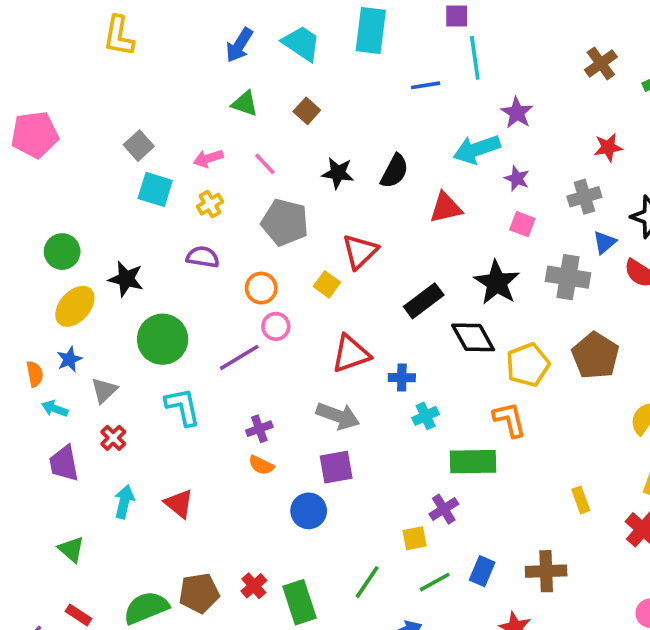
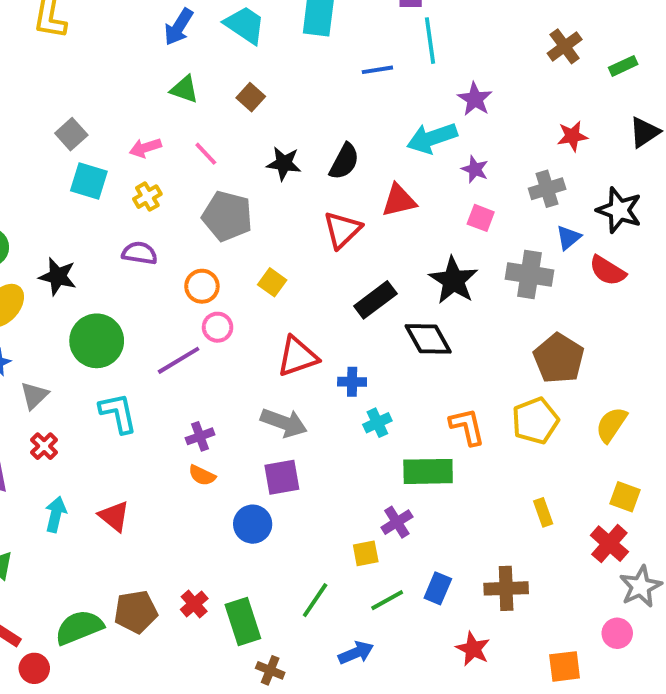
red triangle: (360, 252) -> (342, 230), moved
yellow pentagon: (528, 365) -> (535, 421), moved

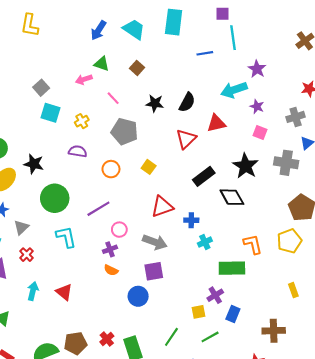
pink arrow: (145, 148) -> (84, 79), moved
pink circle: (218, 327) -> (119, 230), moved
blue rectangle: (438, 588) -> (233, 314), moved

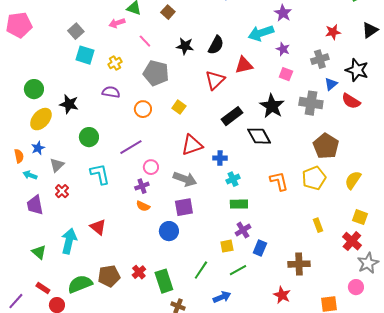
green circle: (55, 198) -> (89, 137), size x0.7
green rectangle: (232, 268) -> (239, 204), moved, size x0.7
cyan arrow: (33, 291) -> (69, 241), moved, size x1.4

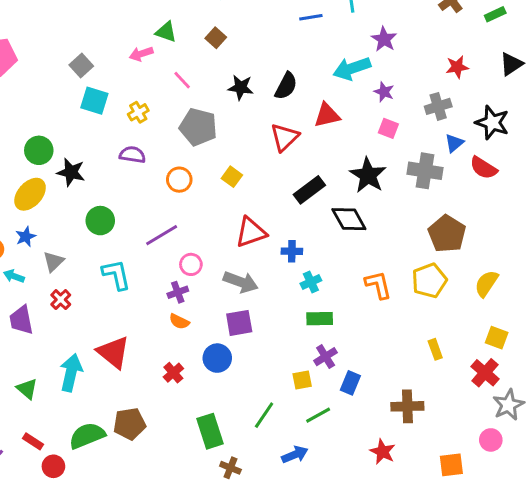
green circle: (34, 89) -> (39, 150), moved
red triangle: (98, 227) -> (113, 352), size x1.4
red cross: (139, 272) -> (173, 373), moved

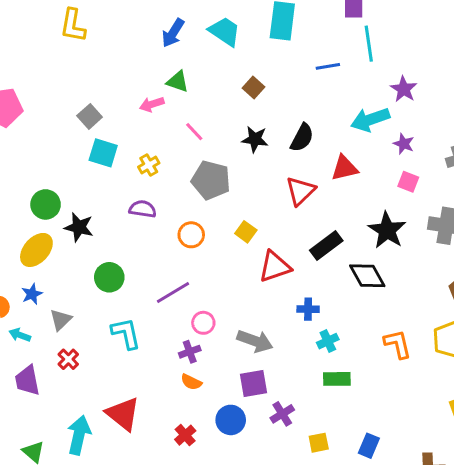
brown square: (216, 38) -> (253, 88), moved
red triangle: (251, 232) -> (275, 267), moved
purple cross: (326, 357) -> (282, 414), moved

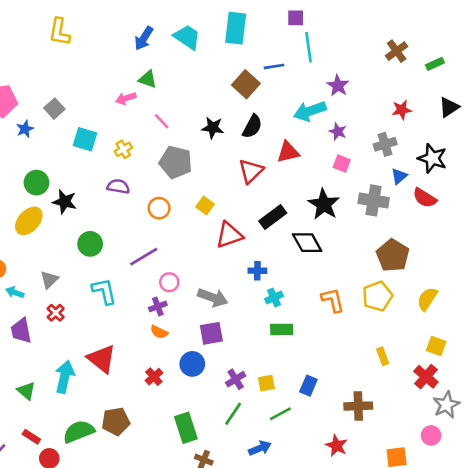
brown square: (253, 88) -> (246, 84), moved, size x1.5
gray square: (90, 116) -> (54, 109), moved
blue star: (32, 294) -> (25, 129), moved
purple cross: (282, 414) -> (236, 379), moved

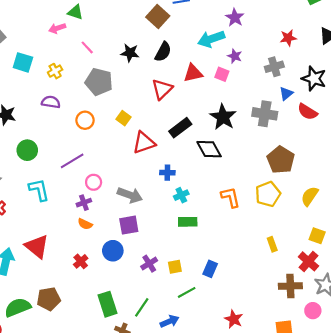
pink square: (342, 163) -> (222, 74), moved
brown cross: (358, 406) -> (290, 286), moved
green line: (233, 414) -> (142, 307), moved

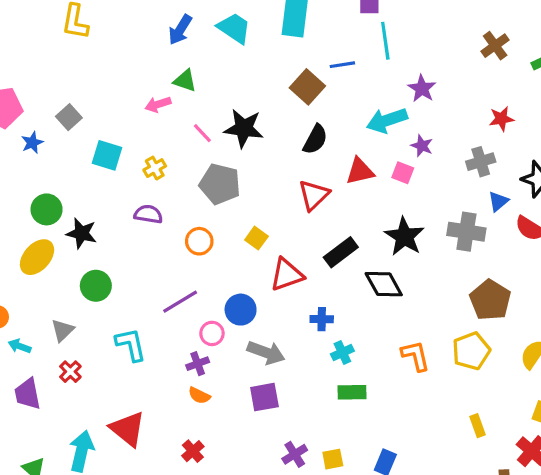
black star: (130, 53) -> (244, 128), moved, size x1.4
green circle: (27, 150) -> (96, 286), moved
blue circle: (113, 251) -> (241, 310), moved

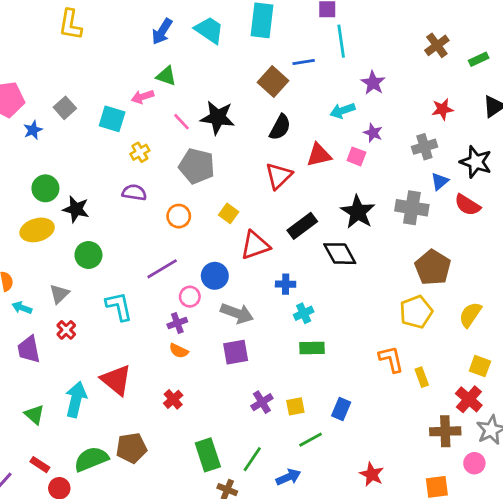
cyan arrow: (387, 120) -> (343, 111), size x0.7
cyan square: (107, 155) -> (112, 119), moved
yellow ellipse: (37, 257) -> (37, 230), turned 32
orange L-shape: (416, 356) -> (391, 359), moved

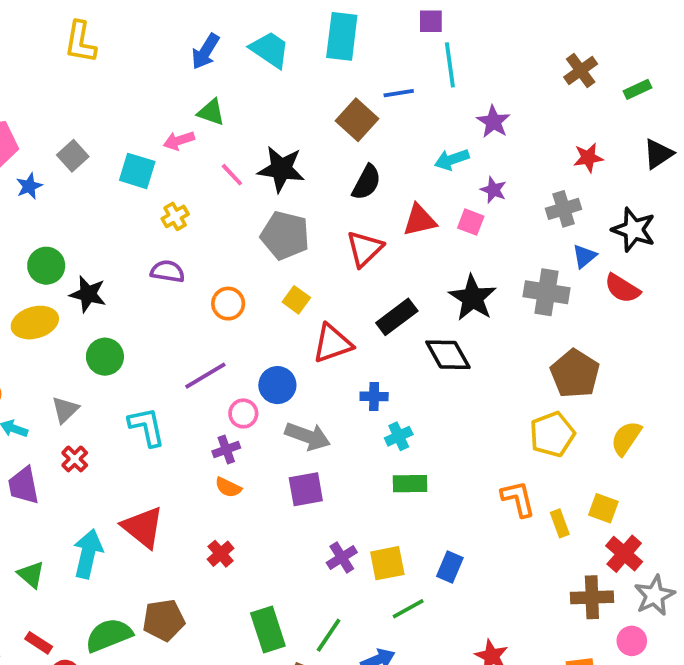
gray pentagon: (197, 166) -> (285, 235), moved
yellow square: (480, 366) -> (603, 508), moved
yellow square: (295, 406) -> (387, 563), size x1.4

